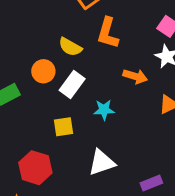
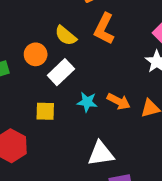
orange arrow: (135, 76) -> (119, 101), moved
white triangle: (102, 162) -> (101, 154), moved

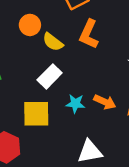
orange circle: (36, 54) -> (30, 25), moved
yellow square: (45, 111) -> (36, 114), size x1.5

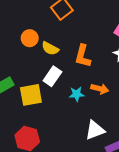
orange L-shape: (89, 34) -> (83, 56), moved
yellow square: (36, 114) -> (31, 95), moved

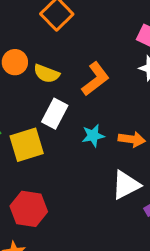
orange L-shape: (83, 56) -> (95, 79), turned -135
orange arrow: (100, 89) -> (132, 139), moved

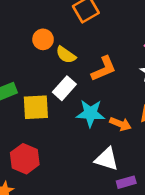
cyan star: (93, 136) -> (90, 113), size x1.5
white triangle: (126, 185) -> (107, 159), turned 30

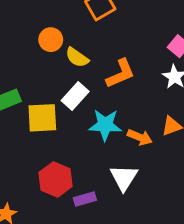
red hexagon: (25, 159) -> (56, 179), moved
white triangle: (107, 159) -> (124, 178), turned 45
purple rectangle: (126, 182) -> (85, 199), moved

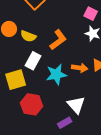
orange arrow: (140, 137) -> (80, 68), moved
red hexagon: (56, 179) -> (32, 104), moved
purple rectangle: (85, 199) -> (65, 123), moved

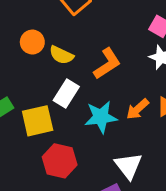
orange arrow: (80, 68) -> (137, 109), turned 126

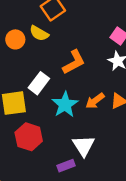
yellow semicircle: (61, 55) -> (39, 33), moved
cyan star: (101, 117) -> (65, 104), turned -30

